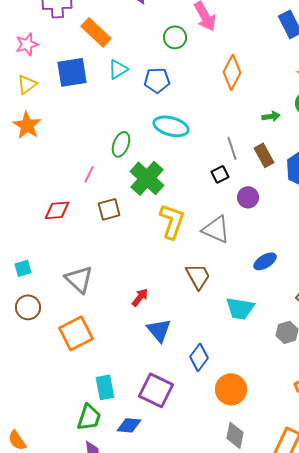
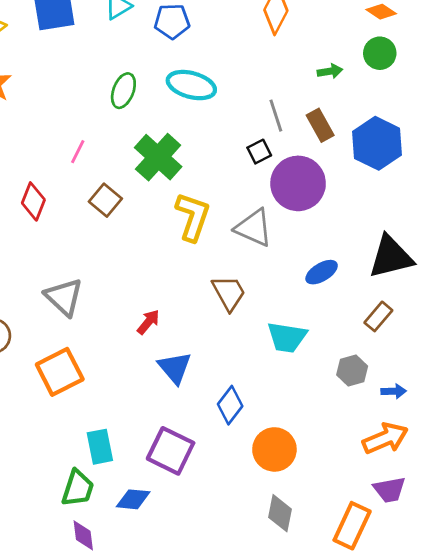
green ellipse: (121, 144) -> (123, 91), moved
purple circle: (248, 197) -> (298, 183), size x1.8
brown square: (109, 209) -> (105, 200), turned -35
red diamond: (57, 210) -> (33, 201), turned -64

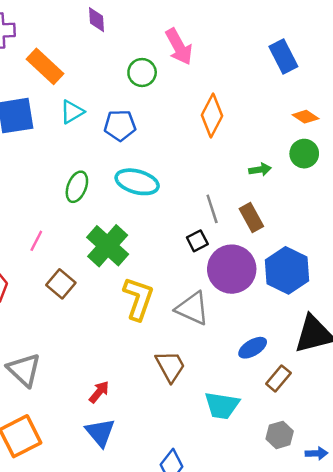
blue hexagon: (377, 143) -> (287, 270), moved
brown rectangle: (378, 316) -> (278, 378), moved
blue triangle: (175, 368) -> (100, 433), moved

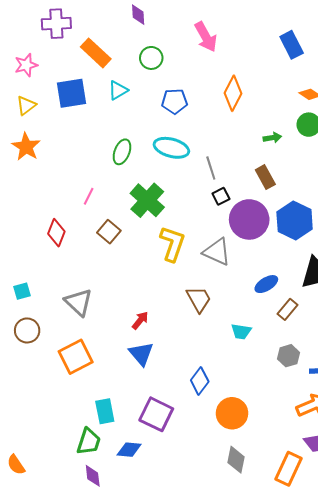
green circle: (142, 72) -> (151, 58), moved
blue pentagon: (120, 125) -> (174, 101), moved
gray line: (212, 209) -> (211, 168), moved
cyan trapezoid: (222, 405) -> (241, 331), size x0.7

